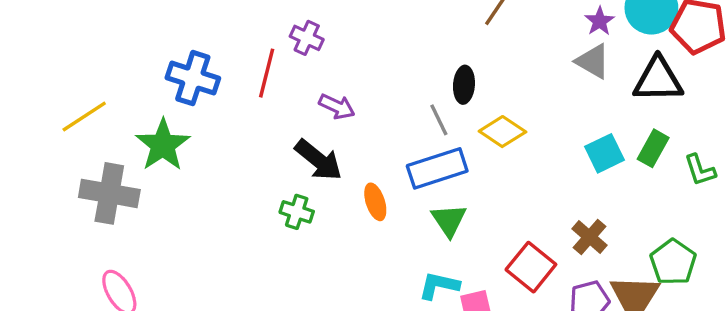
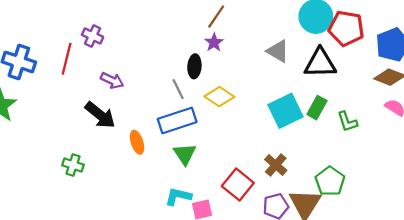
purple star: (600, 21) -> (214, 42), moved
cyan square: (605, 153) -> (286, 111), size x1.4
green cross: (297, 212) -> (73, 165), moved

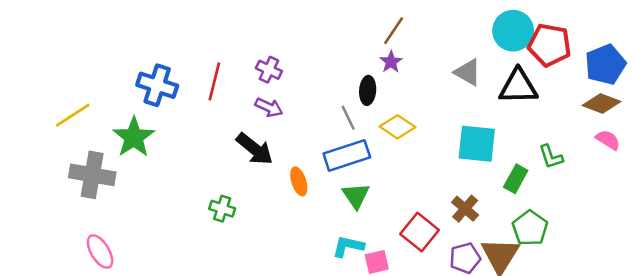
purple cross: (93, 36) -> (269, 70), moved
green rectangle: (317, 108) -> (516, 179), moved
cyan square: (286, 111) -> (477, 144), turned 32

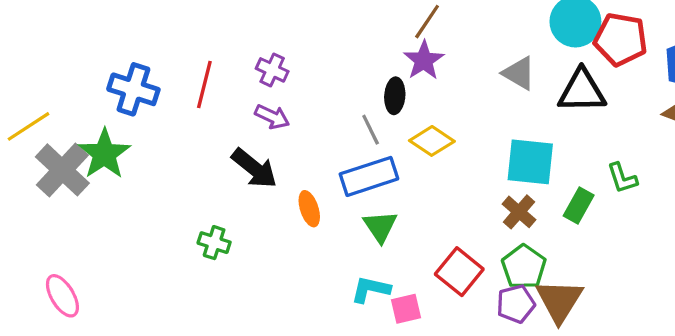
purple star: (391, 62) -> (424, 60), size x1.4
gray cross: (92, 175) -> (62, 170), moved, turned 33
brown cross: (465, 209) -> (519, 212), moved
green pentagon: (530, 228) -> (524, 267), moved

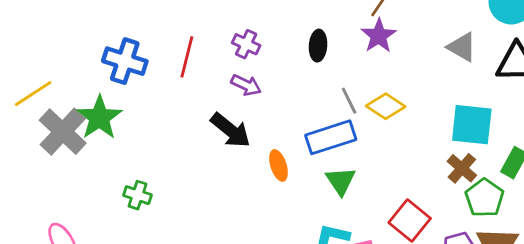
black ellipse: (395, 96) -> (318, 46), moved
gray line: (371, 130) -> (349, 101), moved
green cross: (214, 243) -> (137, 195), moved
green pentagon: (524, 267) -> (484, 198), moved

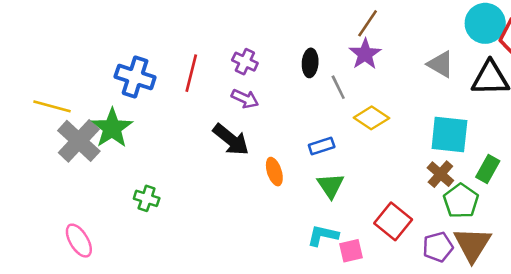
yellow line: (33, 94) -> (52, 106), turned 48
gray line: (349, 101) -> (338, 87), moved
blue rectangle: (331, 137) -> (322, 146), size x0.6

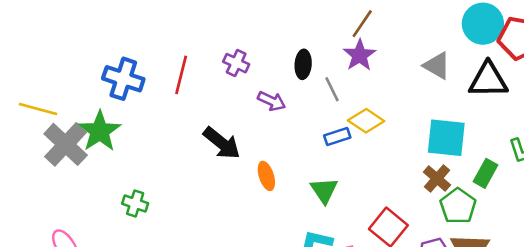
purple arrow: (245, 99) -> (272, 101), moved
blue rectangle: (322, 146) -> (337, 137), moved

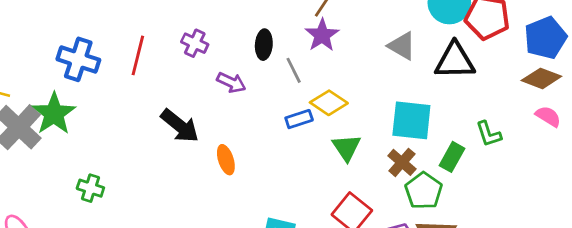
green triangle: (324, 190) -> (346, 147), moved

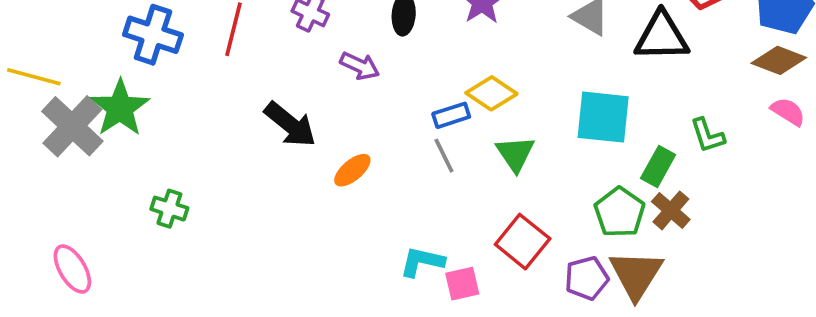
gray line: (294, 70) -> (444, 156), moved
orange ellipse: (226, 160) -> (352, 170), turned 68
brown cross: (402, 162) -> (671, 210), moved

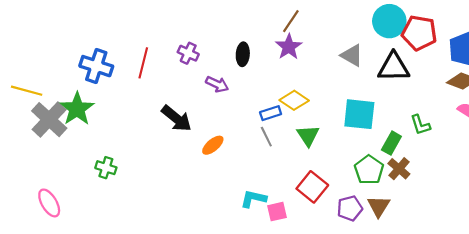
brown triangle: (636, 274) -> (379, 206), size x0.7

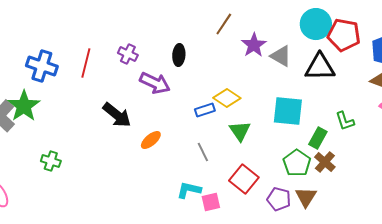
purple star: (289, 47) -> (254, 45), moved
purple arrow: (217, 84) -> (155, 83), size x1.4
gray line: (266, 137) -> (203, 152), moved
purple pentagon: (350, 208) -> (279, 199), turned 30

